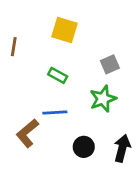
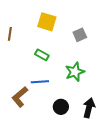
gray square: (110, 64) -> (80, 35), moved

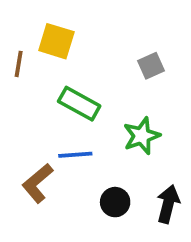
yellow square: (47, 22) -> (56, 41), moved
green rectangle: (42, 55) -> (79, 104), size x1.5

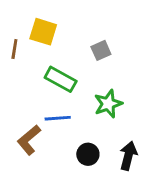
gray square: (151, 66) -> (101, 50), moved

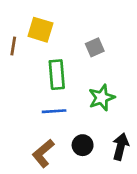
green rectangle: (61, 79) -> (57, 75), turned 56
brown L-shape: (29, 140) -> (43, 153), moved

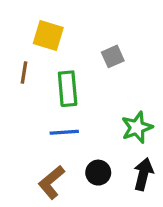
brown line: (13, 46) -> (24, 73), moved
green star: (102, 98) -> (137, 127), moved

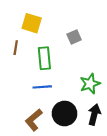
black circle: (98, 173) -> (65, 113), size x1.5

